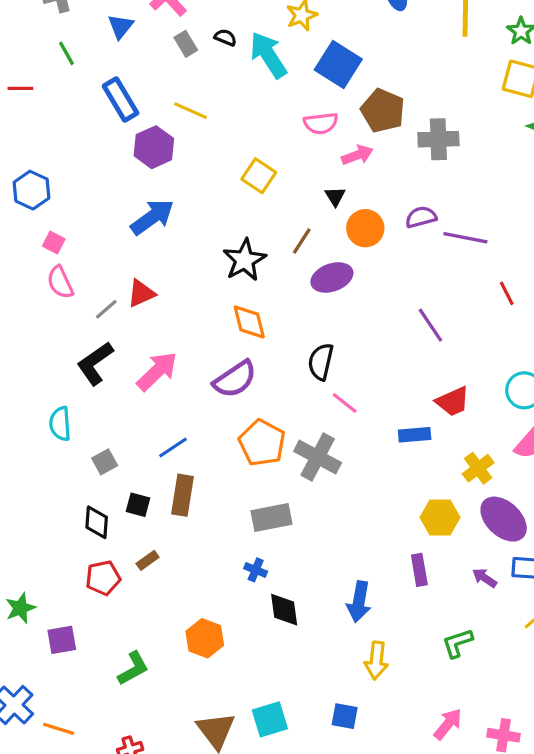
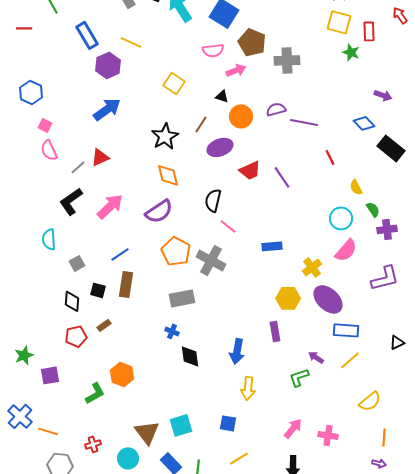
black triangle: (335, 196) -> (222, 96), turned -40
red trapezoid: (453, 401) -> (250, 170), moved
purple arrow: (484, 578) -> (316, 357), moved
orange hexagon: (205, 638) -> (122, 374), moved

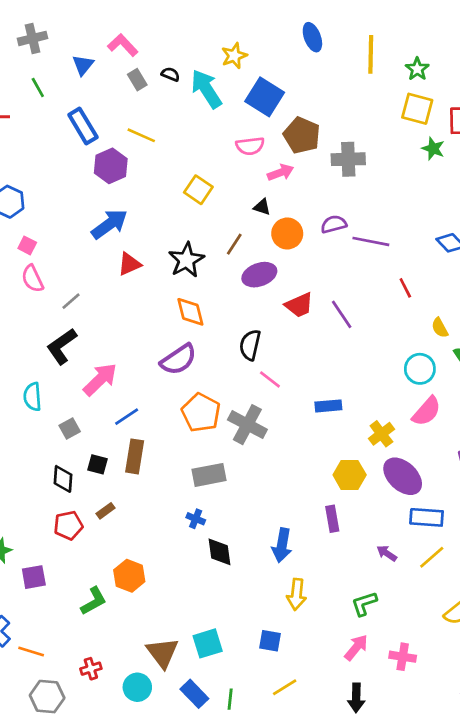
red triangle: (100, 157) -> (129, 264), moved
pink arrow: (110, 206) -> (100, 379), moved
green L-shape: (299, 377) -> (364, 604), moved

